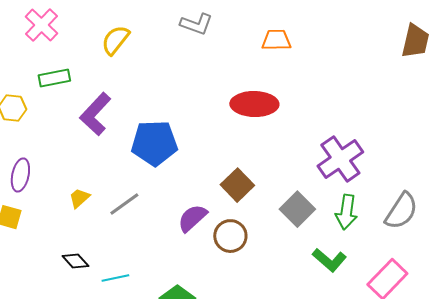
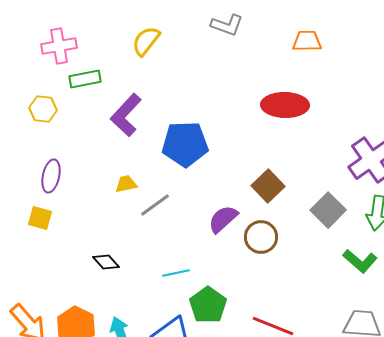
pink cross: (41, 25) -> (59, 46), moved, turned 36
yellow trapezoid: (79, 198) -> (126, 184), moved, turned 30
cyan line: (115, 278) -> (176, 273), moved

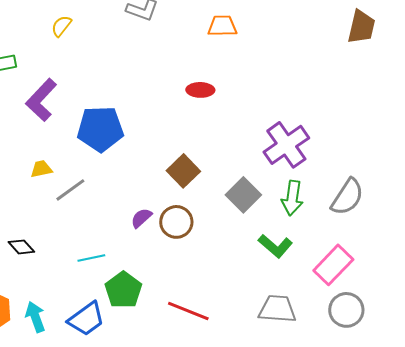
yellow semicircle: (146, 41) -> (61, 26), size x0.7
red ellipse: (285, 105) -> (200, 90), size x0.6
purple semicircle: (223, 219) -> (141, 218), moved, size x0.7

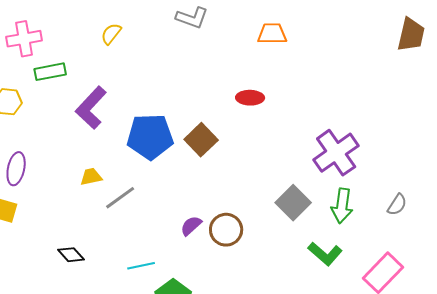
brown square: (183, 171) -> (201, 140), moved
gray semicircle: (347, 197) -> (397, 205), size x0.6

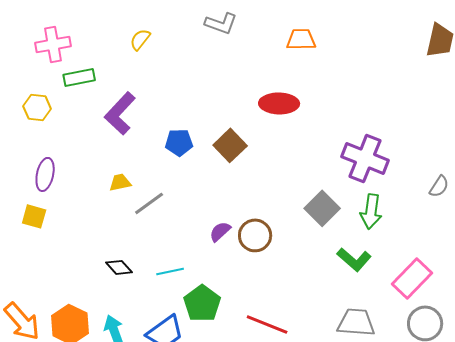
red ellipse: (250, 98) -> (279, 103), size x1.4
blue pentagon: (150, 137) -> (179, 142), size x0.6
purple cross: (336, 153) -> (365, 158), turned -33
gray semicircle: (397, 205) -> (439, 186), moved
black diamond: (71, 255) -> (119, 267), moved

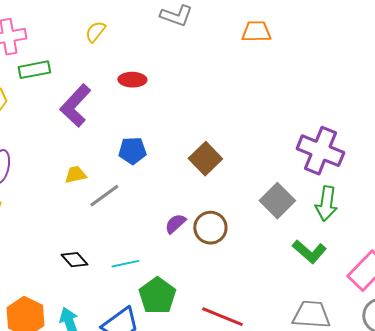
red ellipse: (279, 103) -> (132, 80), moved, size x0.7
blue pentagon: (179, 142) -> (132, 151), moved
brown square: (230, 145) -> (205, 159), moved

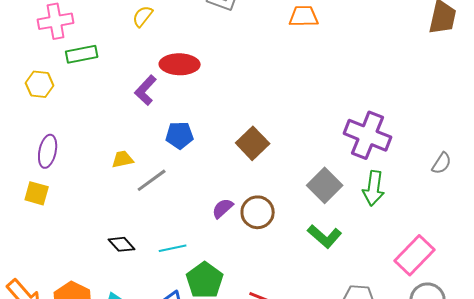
red ellipse: (132, 80) -> (180, 64), size x1.4
purple L-shape: (75, 106) -> (146, 90), moved, size x0.7
green L-shape: (309, 252) -> (325, 236), moved

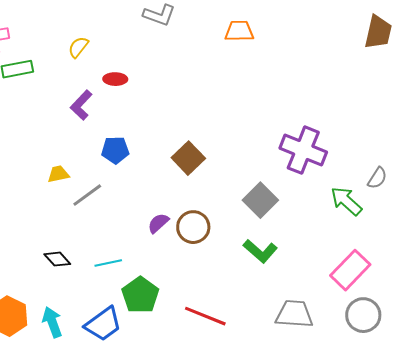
yellow semicircle: (143, 16) -> (78, 47), moved
red ellipse: (180, 64) -> (115, 79), size x0.6
green arrow: (374, 188) -> (346, 201), moved, turned 124

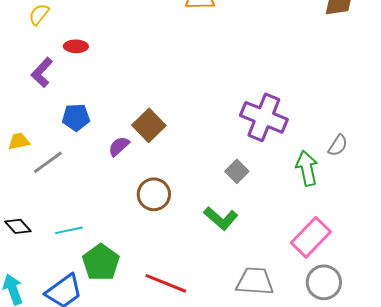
gray square: (260, 200) -> (237, 171), moved, size x0.7
green arrow: (346, 201) -> (307, 168), turned 36
purple semicircle: (158, 223) -> (119, 146), moved

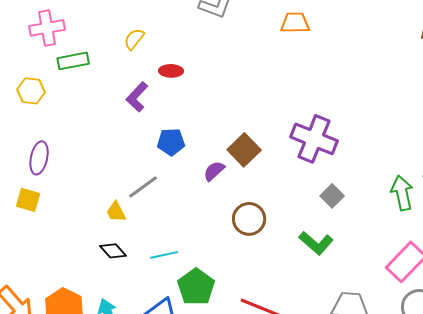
purple cross: (264, 117) -> (314, 139), moved
yellow trapezoid: (19, 141) -> (116, 212), moved, turned -105

